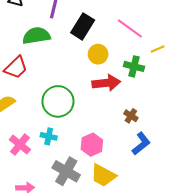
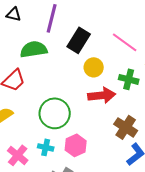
brown cross: (131, 116) -> (126, 127), size x1.6
pink hexagon: (92, 145) -> (76, 145), moved

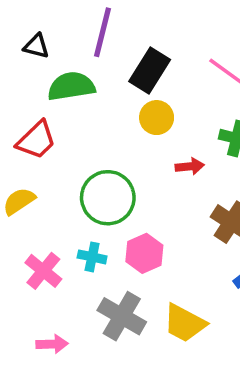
black triangle: (14, 14) -> (36, 46), moved
yellow circle: (94, 67) -> (157, 118), moved
red arrow: (102, 95) -> (190, 166), size x0.6

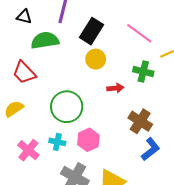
red trapezoid: (36, 140) -> (24, 73), turned 90

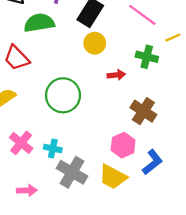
pink hexagon: (88, 140) -> (123, 145), moved
cyan cross: (57, 142) -> (53, 149), moved
blue L-shape: (151, 149) -> (152, 162), moved

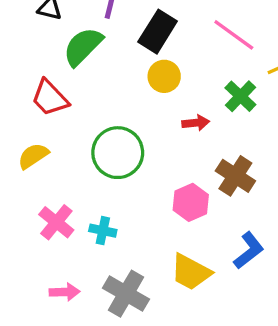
green semicircle: (39, 23) -> (83, 46), turned -36
green cross: (147, 57) -> (240, 96), turned 30
pink hexagon: (123, 145) -> (191, 202), moved
gray cross: (72, 172) -> (126, 294), moved

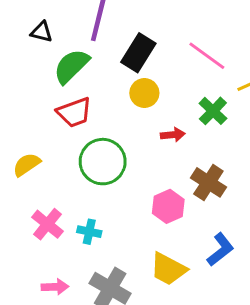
red trapezoid: (50, 98) -> (74, 112), moved, turned -66

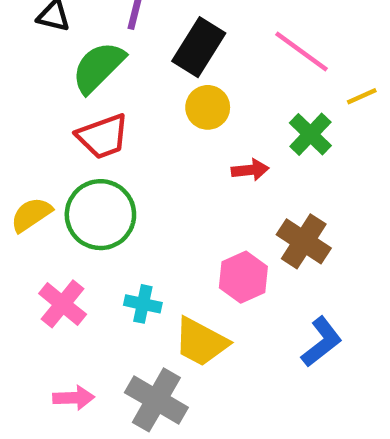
green circle: (103, 162) -> (100, 215), moved
cyan cross: (89, 232) -> (143, 304), moved
yellow trapezoid: (168, 269) -> (201, 342), moved

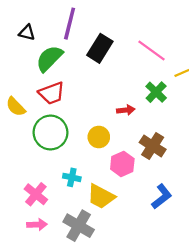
yellow circle: (208, 107) -> (99, 137), moved
yellow semicircle: (31, 215) -> (16, 107), moved, turned -100
pink cross: (63, 304) -> (36, 194), moved

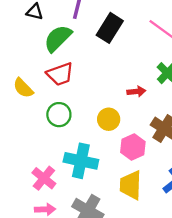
green circle: (50, 133) -> (59, 115), size x0.7
cyan cross: (72, 177) -> (81, 161), size x1.8
yellow trapezoid: (101, 197) -> (131, 185), moved, turned 64

